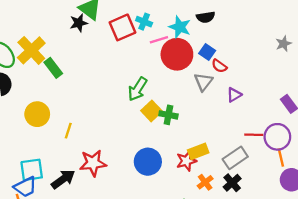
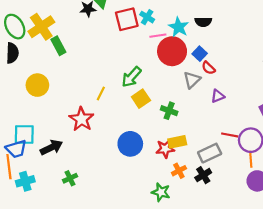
green cross: (168, 115) -> (169, 111), moved
yellow line: (68, 131) -> (101, 93), moved
red star: (93, 163) -> (81, 119), moved, turned 30

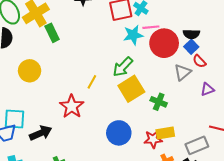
black semicircle: (203, 22) -> (191, 34), moved
cyan star: (179, 27) -> (133, 35), moved, turned 30
yellow square: (141, 99) -> (131, 89), size x1.4

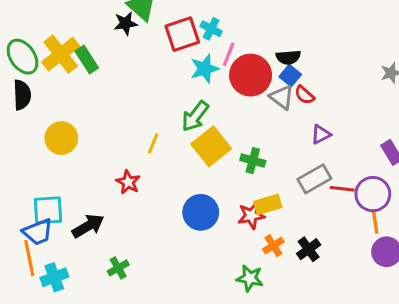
pink line: (151, 27) -> (229, 54), turned -56
green rectangle: (52, 33) -> (87, 60), moved
gray triangle: (182, 72) -> (282, 97), moved, turned -36
red star: (72, 106) -> (128, 182), size x0.7
gray rectangle: (197, 145) -> (314, 179), moved

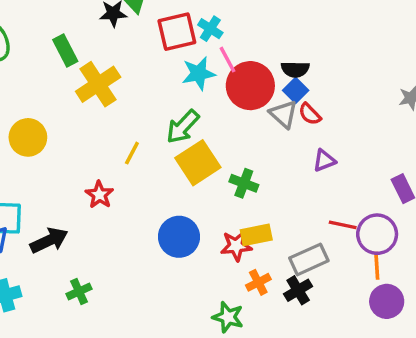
yellow cross: (61, 54) -> (98, 84), moved
pink line: (229, 54) -> (228, 60), turned -55
gray rectangle: (314, 179) -> (309, 259), moved

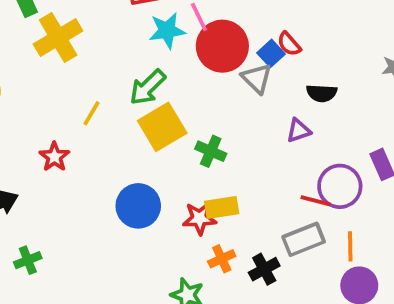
black semicircle: (295, 69) -> (322, 93), moved
red semicircle: (310, 114) -> (289, 44), moved
purple circle: (377, 234) -> (340, 186), moved
gray rectangle: (309, 259) -> (304, 239), moved

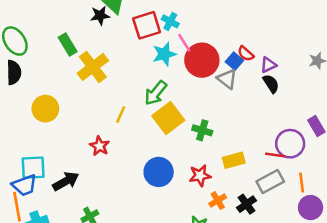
black semicircle: (322, 93) -> (271, 84), turned -120
purple triangle: (298, 131) -> (268, 65), moved
yellow rectangle: (222, 207) -> (234, 160), moved

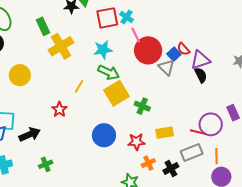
cyan star: (164, 54) -> (103, 50), moved
purple triangle: (268, 65) -> (200, 60), size x1.5
green arrow: (156, 93) -> (109, 72), turned -110

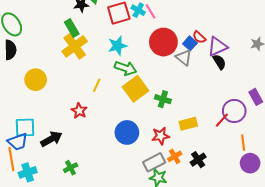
green rectangle: (43, 26) -> (72, 28), moved
pink line: (136, 35) -> (150, 11), moved
red line: (198, 132) -> (222, 120), turned -56
gray rectangle: (192, 153) -> (154, 162), moved

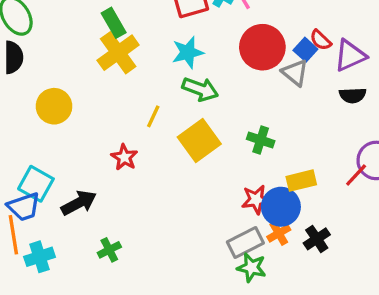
black semicircle: (219, 62) -> (353, 95), moved, turned 119
yellow square: (135, 89) -> (199, 140), moved
cyan square: (25, 128) -> (36, 184), turned 30
blue circle: (127, 132) -> (281, 207), moved

